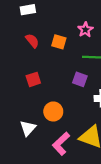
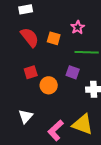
red semicircle: (32, 41) -> (30, 37), size x1.5
orange circle: (53, 112) -> (49, 85), moved

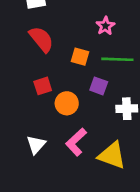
orange square: (54, 38) -> (80, 57), moved
pink L-shape: (56, 130) -> (76, 142), moved

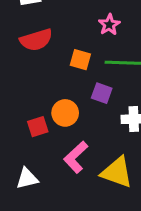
red semicircle: (41, 39) -> (36, 40), turned 112
red square: (43, 86) -> (38, 127), moved
white triangle: (36, 145) -> (27, 178), moved, turned 35

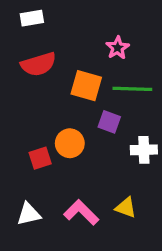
orange square: (80, 60) -> (86, 86), size x1.4
pink L-shape: (76, 157) -> (81, 212), moved, turned 88
yellow triangle: (117, 172) -> (126, 207), size x0.6

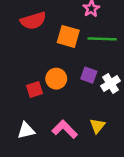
purple square: (109, 122) -> (89, 75), moved
white cross: (144, 150) -> (111, 83), turned -30
yellow triangle: (126, 207) -> (97, 126), turned 49

